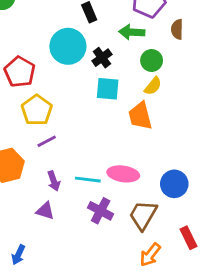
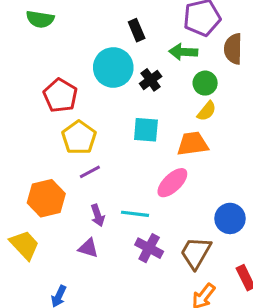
brown semicircle: (177, 29) -> (233, 49), size x1.4
cyan square: (108, 89) -> (146, 130), moved
orange trapezoid: (140, 116) -> (193, 144), turned 96
pink ellipse: (123, 174) -> (172, 183), moved, turned -52

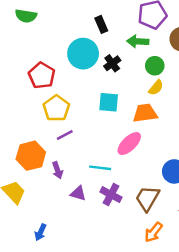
purple arrow: (98, 215) -> (58, 170), moved
purple triangle: (88, 248) -> (78, 193), moved

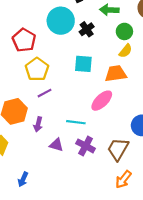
purple arrow: (58, 170) -> (38, 124), turned 32

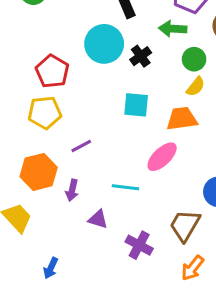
yellow pentagon: (37, 69) -> (45, 113), moved, turned 30
purple cross: (86, 146) -> (139, 245), moved

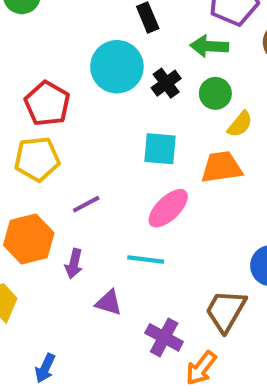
green circle: (194, 59) -> (215, 93), moved
pink ellipse: (162, 157) -> (168, 208), moved
orange arrow: (193, 268) -> (201, 368), moved

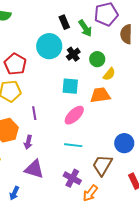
green arrow: (209, 46) -> (85, 28), moved, turned -126
purple line: (86, 204) -> (34, 113), turned -72
cyan line: (146, 259) -> (73, 145), moved
purple triangle: (109, 303) -> (34, 169), moved, size x1.5

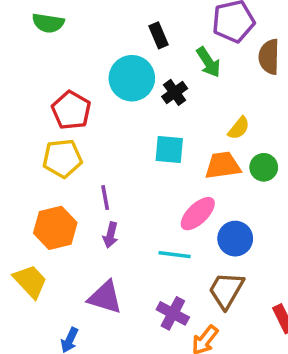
green arrow: (85, 28) -> (208, 62), moved
green circle: (97, 59) -> (264, 167), moved
pink ellipse: (74, 115) -> (198, 214), moved
purple arrow: (28, 142) -> (110, 235), moved
blue circle: (124, 143) -> (235, 239), moved

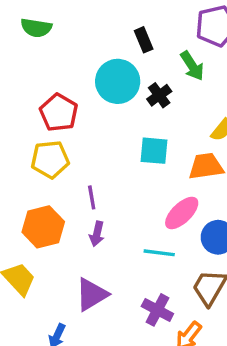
purple triangle: (105, 297) -> (92, 294), turned -48

